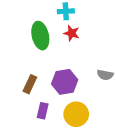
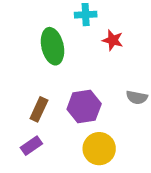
red star: (72, 33) -> (113, 40), moved
purple rectangle: (43, 111) -> (31, 146), moved, turned 42

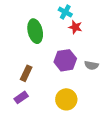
cyan cross: (86, 15) -> (65, 12), moved, turned 32
purple hexagon: (84, 106) -> (65, 60), moved

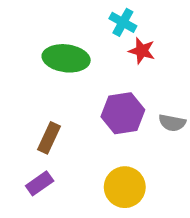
green ellipse: (35, 31) -> (66, 58), turned -70

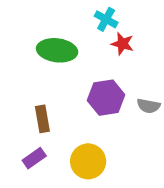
brown rectangle: (49, 138) -> (42, 119), turned -35
yellow circle: (125, 187) -> (88, 161), moved

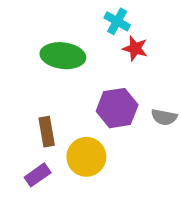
yellow circle: (88, 161) -> (86, 157), moved

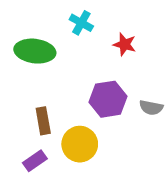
cyan cross: (117, 21) -> (81, 23), moved
green ellipse: (63, 56) -> (35, 51), moved

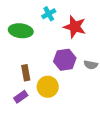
cyan cross: (81, 23) -> (49, 14), turned 32
red star: (125, 44) -> (75, 27), size x1.6

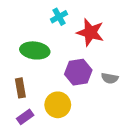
green ellipse: (21, 31) -> (35, 50), moved
brown rectangle: (26, 73) -> (20, 88), moved

